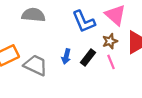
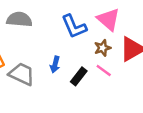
black rectangle: (88, 58) -> (79, 76), moved
pink line: (111, 62) -> (104, 70), turned -32

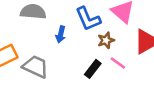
brown star: (103, 48) -> (106, 40), moved
blue arrow: (55, 65) -> (61, 34), moved

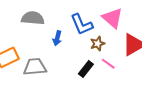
gray trapezoid: (36, 67) -> (35, 67), turned -30

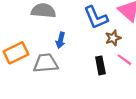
blue arrow: (57, 38) -> (60, 40), moved
black rectangle: (86, 69) -> (100, 65), turned -49

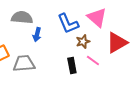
blue arrow: (60, 40) -> (37, 35), moved

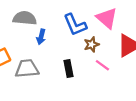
black rectangle: (72, 66) -> (68, 69), moved

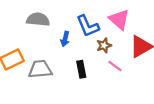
blue arrow: (41, 37) -> (65, 39), moved

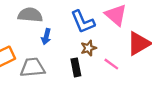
blue arrow: (65, 39) -> (46, 37), moved
brown star: (104, 45) -> (88, 48), moved

